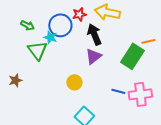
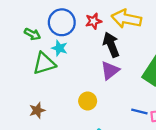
blue circle: (60, 25) -> (62, 22), moved
green triangle: (37, 50) -> (44, 63), turned 50
brown star: (15, 80) -> (37, 110), moved

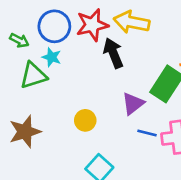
red star: (94, 21) -> (92, 25), size x1.6
purple triangle: (110, 70) -> (133, 104), moved
brown star: (37, 110) -> (25, 132), size x1.6

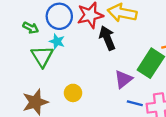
green triangle: (33, 75) -> (42, 56), turned -45
yellow circle: (85, 120) -> (73, 93), moved

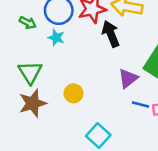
green triangle: (42, 56) -> (30, 72), moved

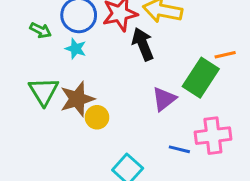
brown star: (33, 103) -> (77, 99), moved
blue line: (140, 105) -> (179, 149), moved

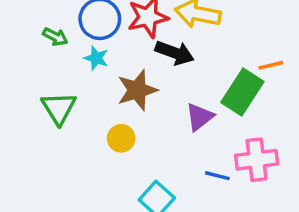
black arrow: (143, 44) -> (175, 53), turned 132
brown star: (77, 99) -> (137, 90), moved

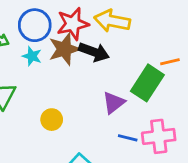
brown star: (137, 90) -> (64, 49), moved
blue line: (217, 176) -> (128, 138), moved

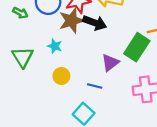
cyan star: (32, 56) -> (55, 46), moved
blue line: (128, 138) -> (95, 86), moved

